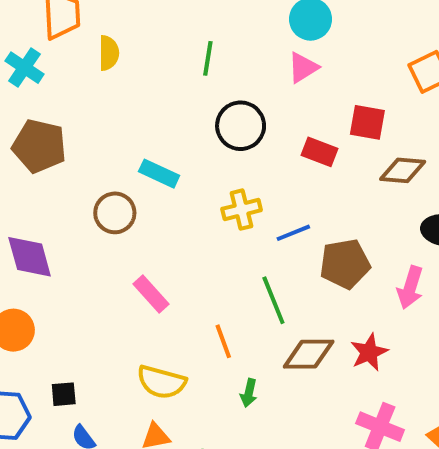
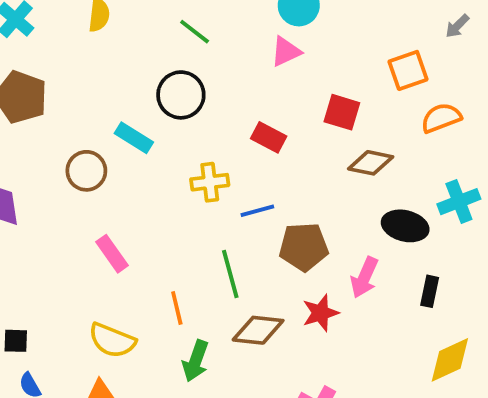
green line: (208, 58) -> (195, 32), turned -68
black circle: (241, 126) -> (181, 95), moved
red rectangle: (320, 152) -> (269, 137), moved
red star: (369, 352) -> (320, 313), moved
green arrow: (249, 393) -> (196, 361), size x1.5

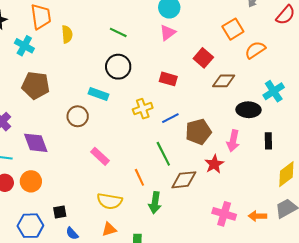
red square: (342, 112) -> (203, 58), turned 36

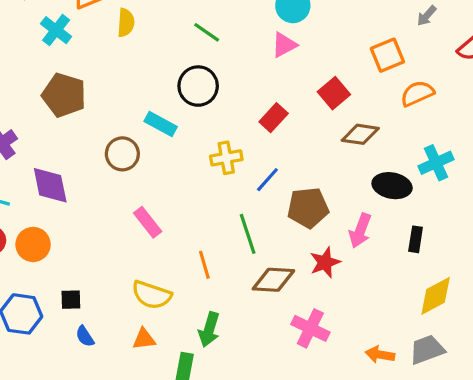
red rectangle: (168, 79) -> (274, 118), turned -72
blue line: (170, 118) -> (267, 180), turned -30
green arrow: (155, 203) -> (209, 329), moved
pink cross: (224, 214) -> (310, 328), moved

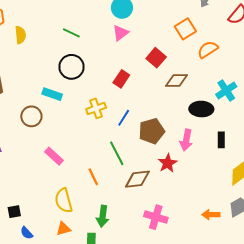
yellow semicircle: (152, 295) -> (64, 201), turned 65
pink cross: (310, 328) -> (156, 217), moved

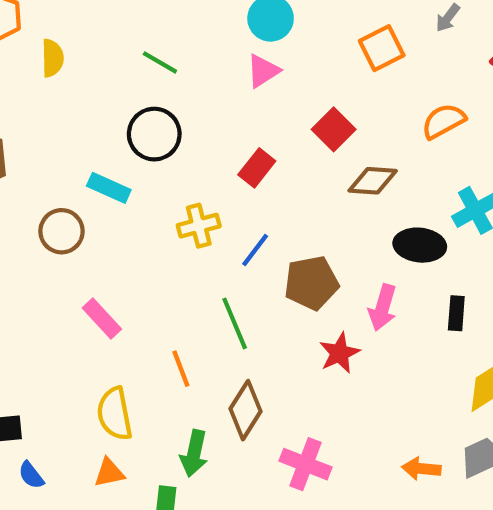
orange square: (185, 29) -> (382, 48), moved
brown diamond: (137, 179) -> (245, 410), moved, turned -56

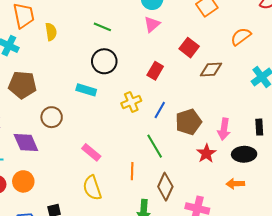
brown circle: (62, 231) -> (52, 117), moved
black ellipse: (420, 245) -> (244, 154), moved
orange line: (181, 369) -> (132, 171), turned 30
yellow semicircle: (115, 414) -> (92, 188), moved
orange arrow: (421, 469) -> (235, 184), moved

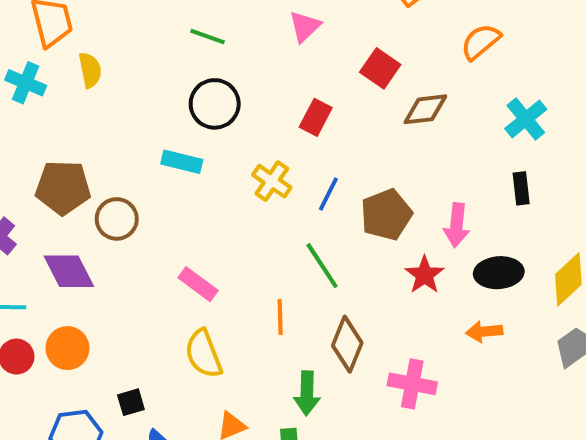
yellow semicircle: (51, 32) -> (90, 70), moved
brown pentagon: (22, 85) -> (63, 187), moved
yellow cross: (131, 102) -> (272, 181), turned -30
black rectangle: (259, 127) -> (521, 188), moved

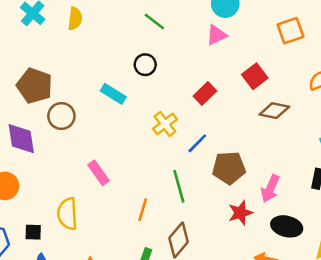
black circle: (215, 104) -> (145, 65), size x0.7
yellow semicircle: (204, 354) -> (67, 214), moved

